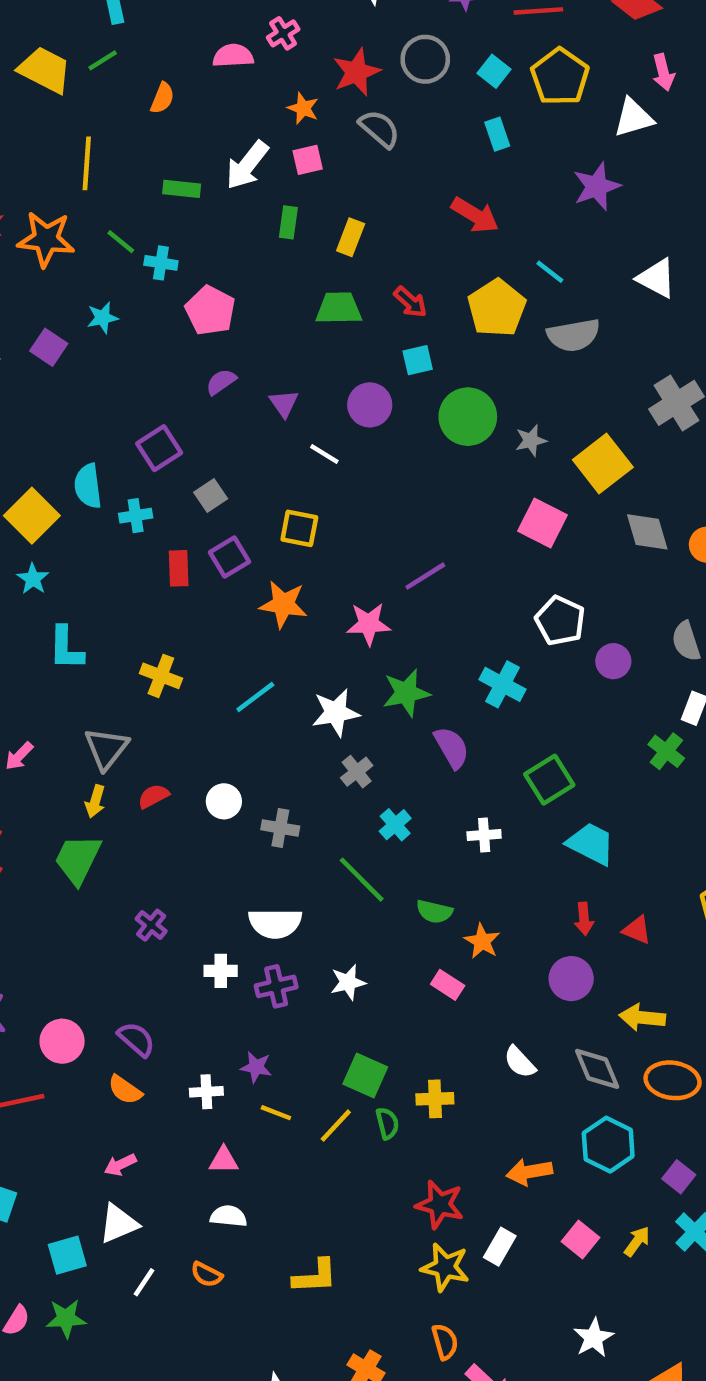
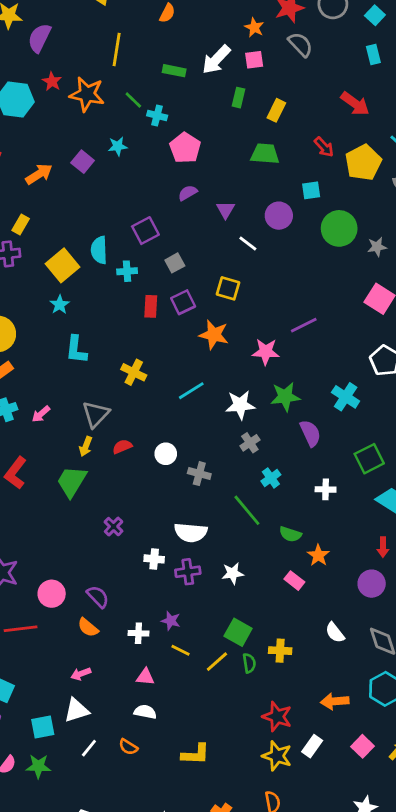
red arrow: (410, 302) -> (324, 147), moved

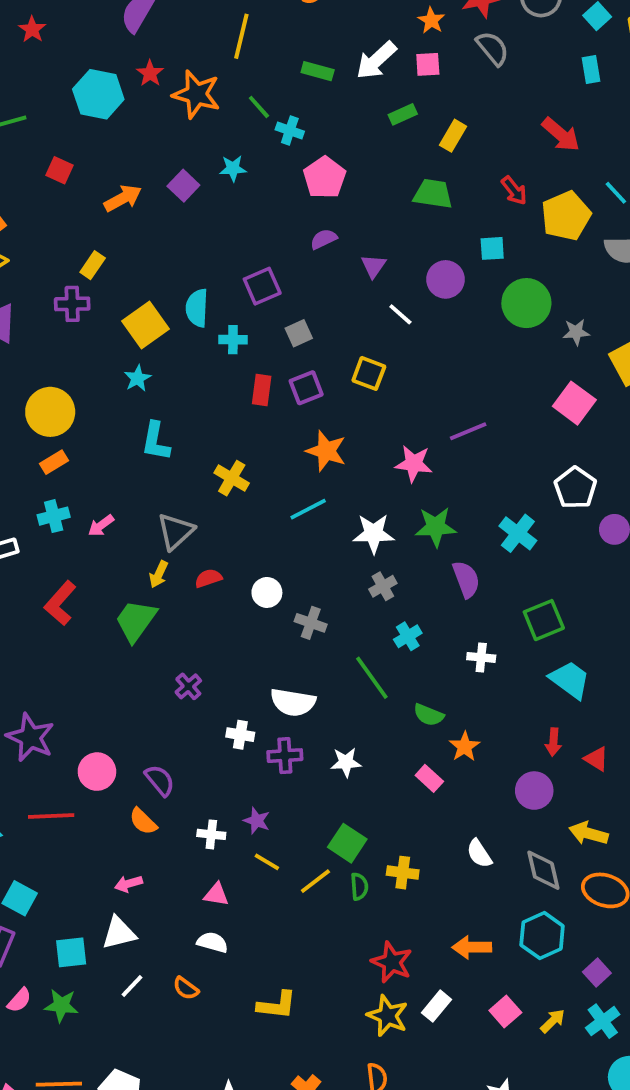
green rectangle: (239, 98) -> (403, 114), turned 48
orange star: (214, 335) -> (326, 451), moved

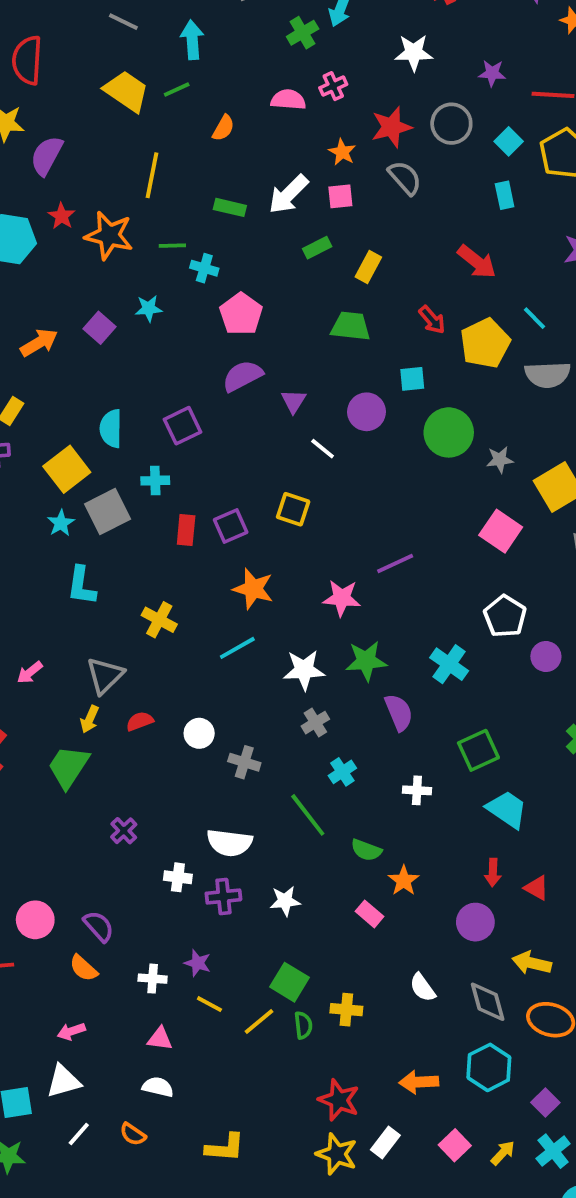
green line: (259, 107) -> (172, 246), turned -48
purple semicircle: (324, 239) -> (242, 376), size x1.5
cyan semicircle: (197, 308) -> (111, 429), moved
gray square: (299, 333) -> (108, 511), moved, size x1.6

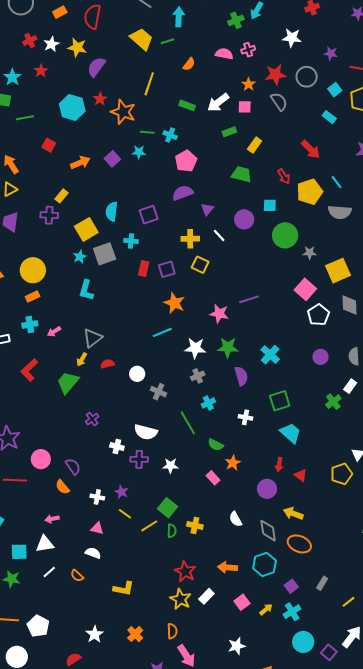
cyan rectangle: (505, 195) -> (329, 117), turned -48
green line: (172, 246) -> (147, 132), moved
white pentagon: (505, 616) -> (318, 315), moved
yellow cross: (159, 620) -> (190, 239), moved, turned -36

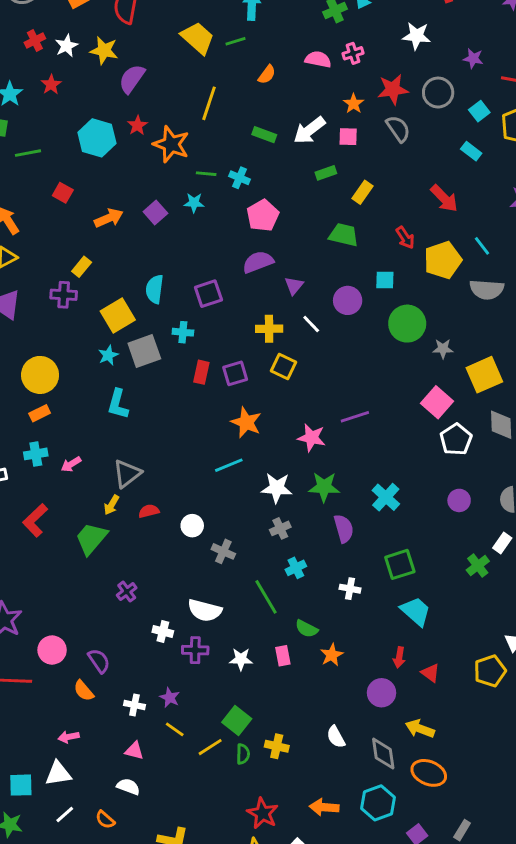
pink rectangle: (213, 478) -> (283, 656), moved, turned 32

